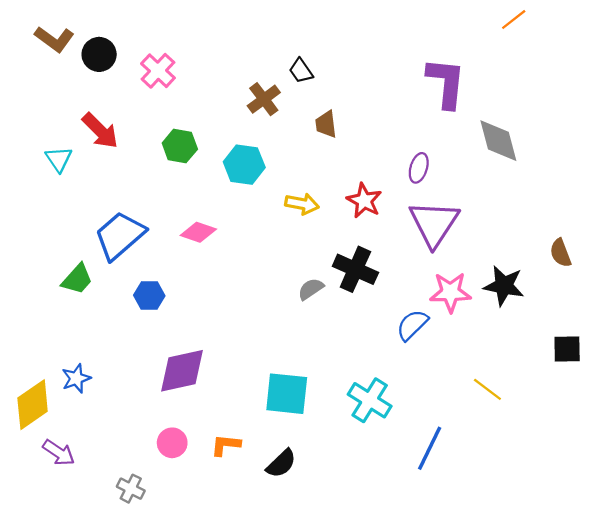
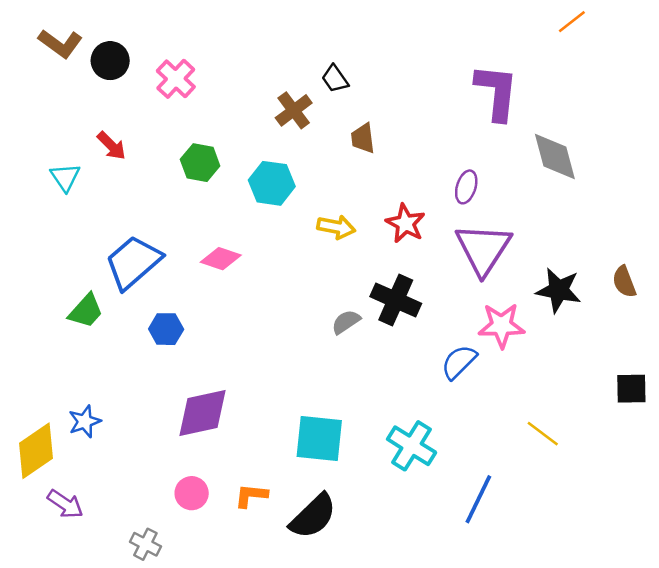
red arrow: (100, 131) -> (111, 146), size x0.7
black star: (504, 286) -> (559, 290), moved
black semicircle: (281, 464) -> (313, 516), size x1.4

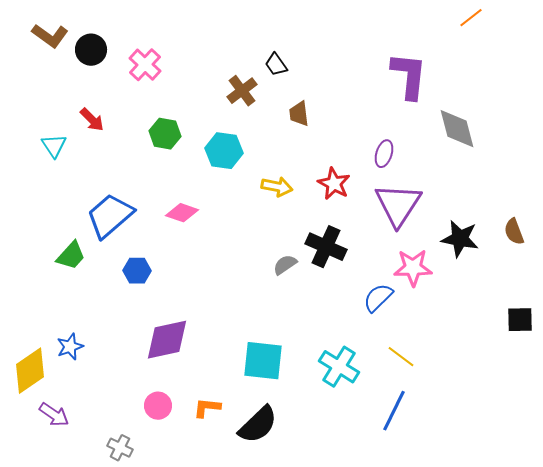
yellow line: (543, 434) -> (401, 357), moved

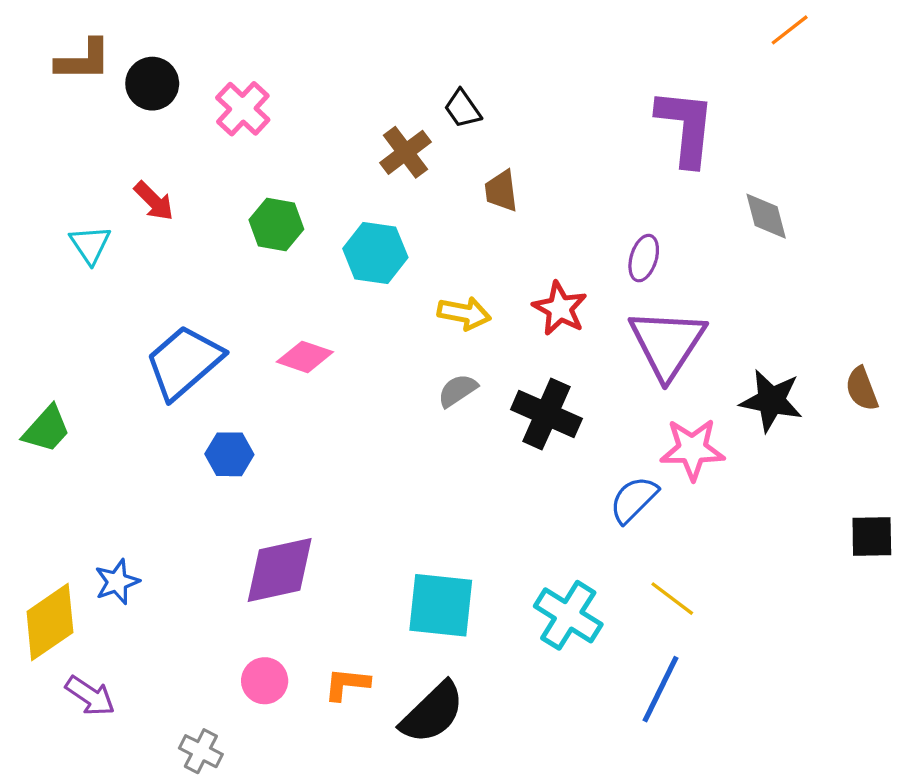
brown L-shape: (50, 36) -> (83, 60), turned -36
gray diamond: (457, 129) -> (766, 216), size x0.7
green trapezoid: (71, 256) -> (47, 429), moved
gray semicircle: (285, 265) -> (458, 391), moved

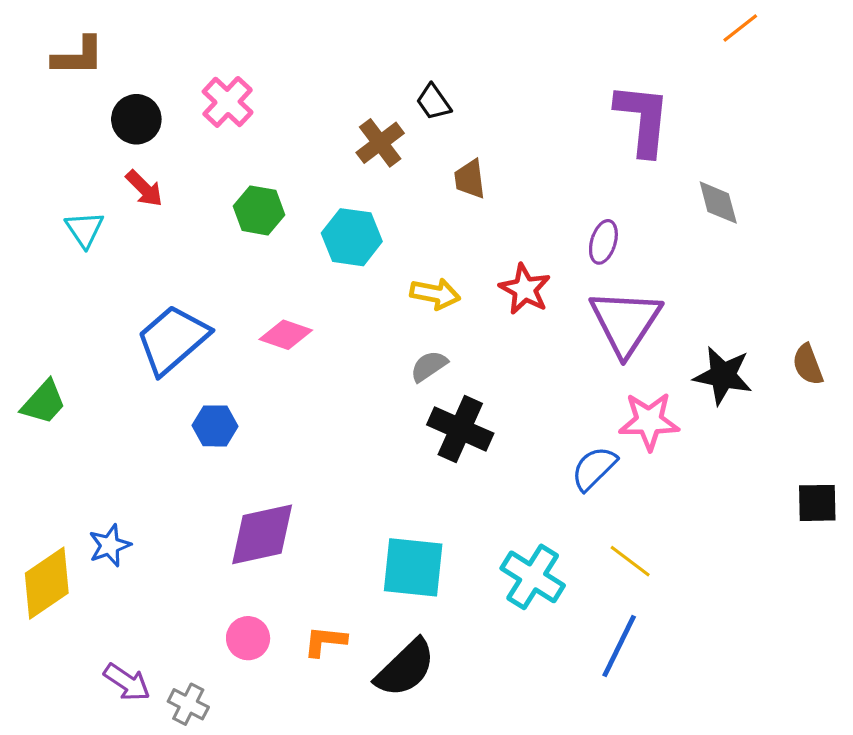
black circle: (152, 84) -> (136, 119), moved
black cross: (546, 414) -> (460, 429), moved
purple arrow: (90, 696) -> (127, 682), moved

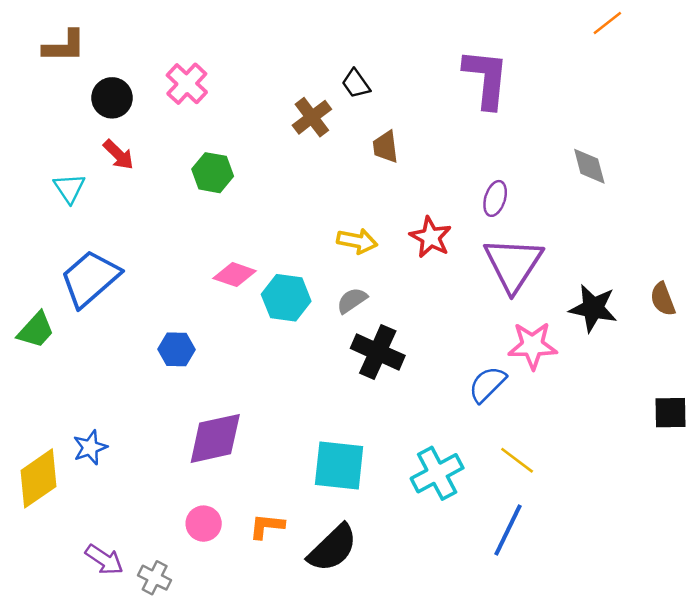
purple L-shape: (643, 119) -> (486, 79), moved
cyan hexagon: (352, 237) -> (286, 298), moved
blue trapezoid: (173, 339) -> (90, 278), moved
cyan cross: (533, 577) -> (437, 473), turned 30

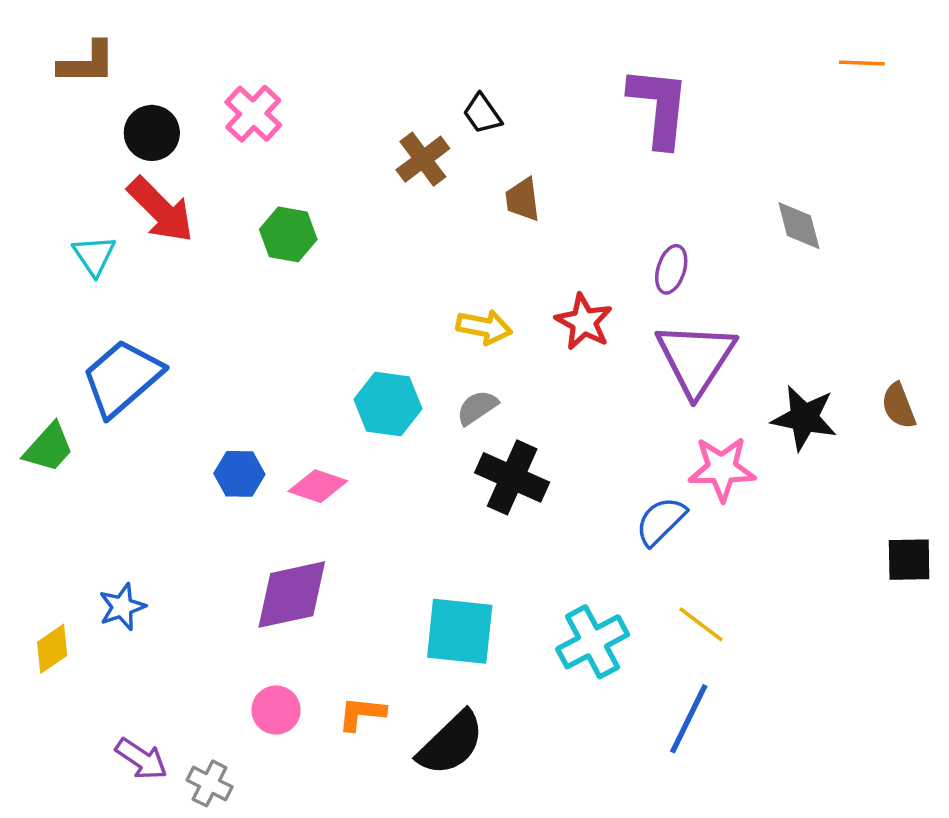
orange line: (607, 23) -> (862, 63), moved, turned 40
red arrow: (118, 155) -> (161, 210), size x1.6
pink diamond: (235, 275) -> (318, 486), moved
yellow diamond: (38, 478) -> (52, 649), size x0.6

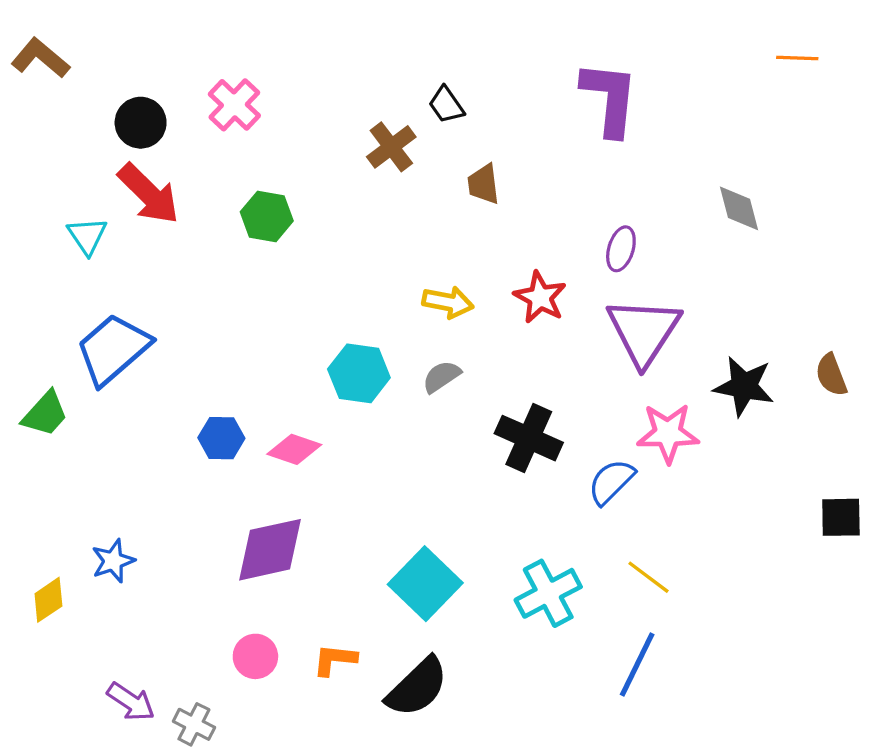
brown L-shape: (87, 63) -> (40, 58), moved, turned -140
black cross: (512, 477) -> (529, 438), moved
cyan square: (460, 631) -> (425, 584), turned 38

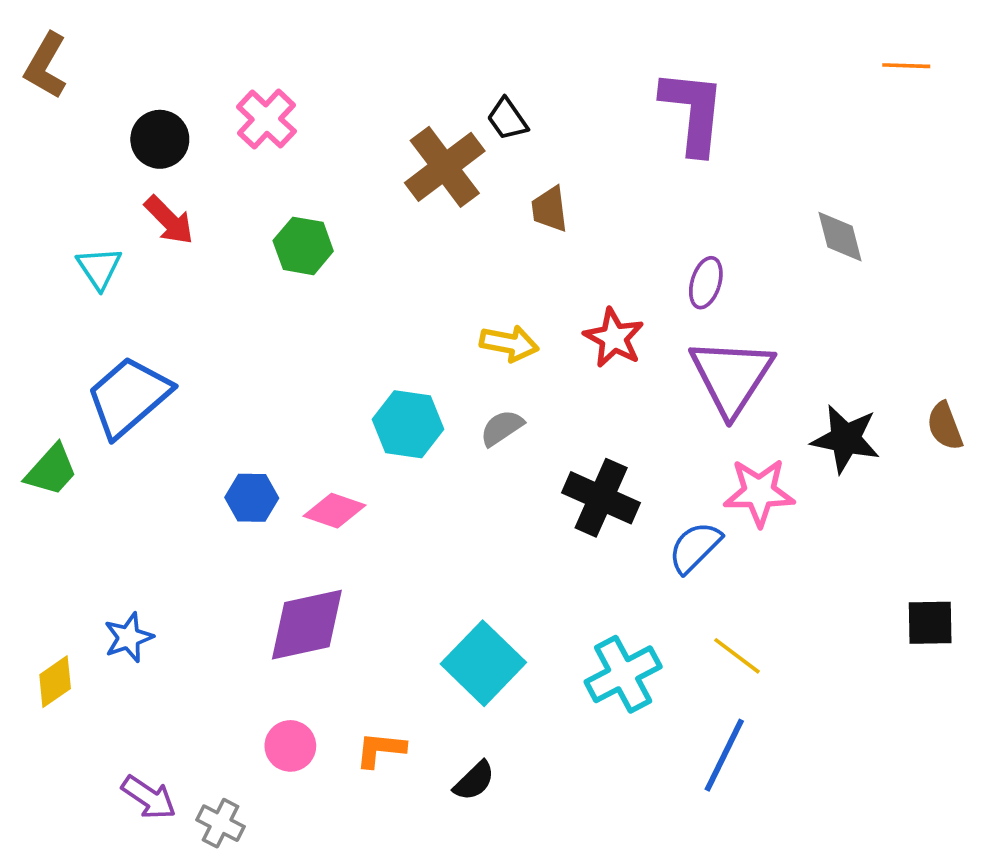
brown L-shape: (40, 58) -> (46, 66), turned -100
brown cross: (391, 147) -> (445, 167), size x1.4
red arrow: (149, 194) -> (169, 220), size x0.7
black square: (841, 517) -> (930, 623), moved
black semicircle: (417, 687) -> (474, 781), size x0.6

